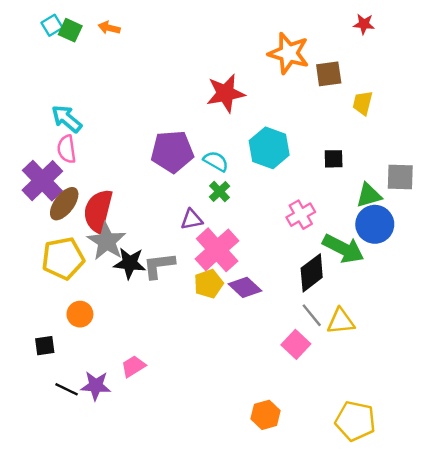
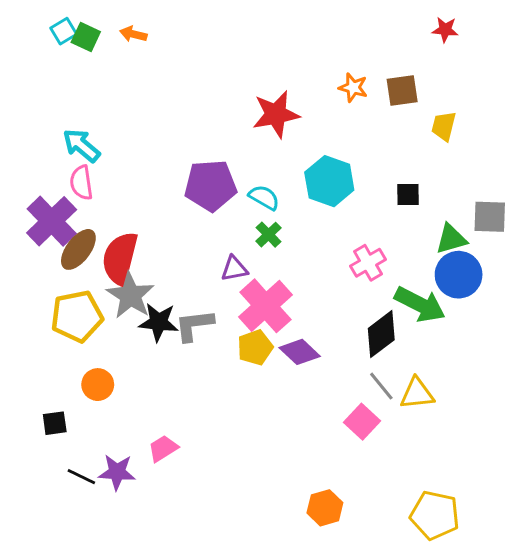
orange star: (289, 53) -> (353, 88), moved, size x0.6

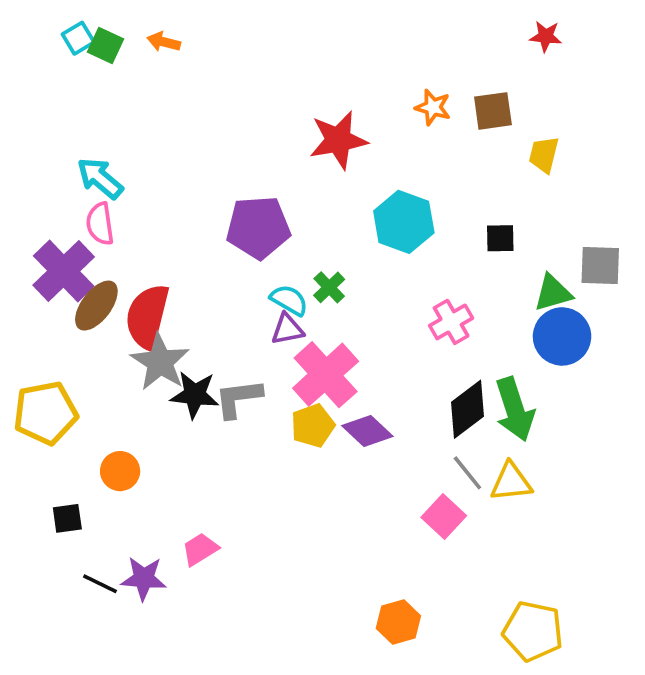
cyan semicircle: (264, 197) -> (289, 300), moved
green arrow: (420, 304) -> (515, 409), moved, turned 45
yellow pentagon: (77, 316) -> (45, 413), moved

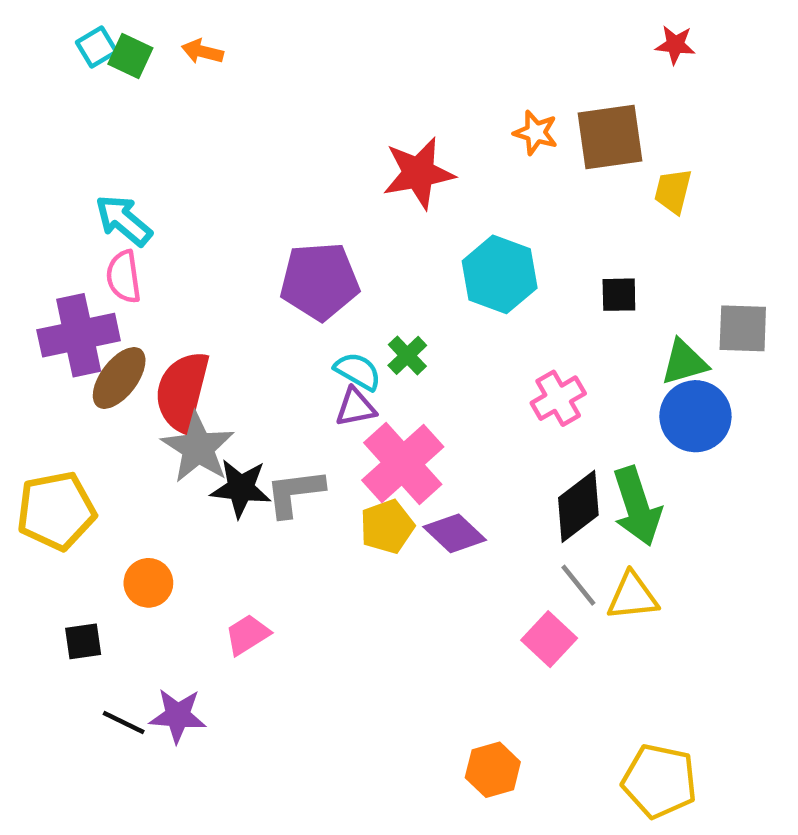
brown square: (493, 111) -> (610, 137), size x1.4
purple cross: (64, 271) -> (79, 335), turned 32
pink trapezoid: (200, 549) -> (247, 635), moved

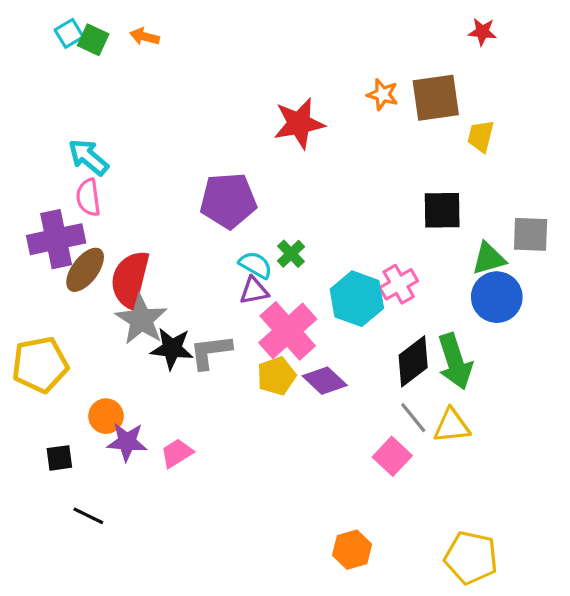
cyan hexagon: (500, 274) -> (357, 299), moved
black square: (619, 295) -> (442, 210), size x1.5
purple star: (178, 716) -> (127, 442), moved

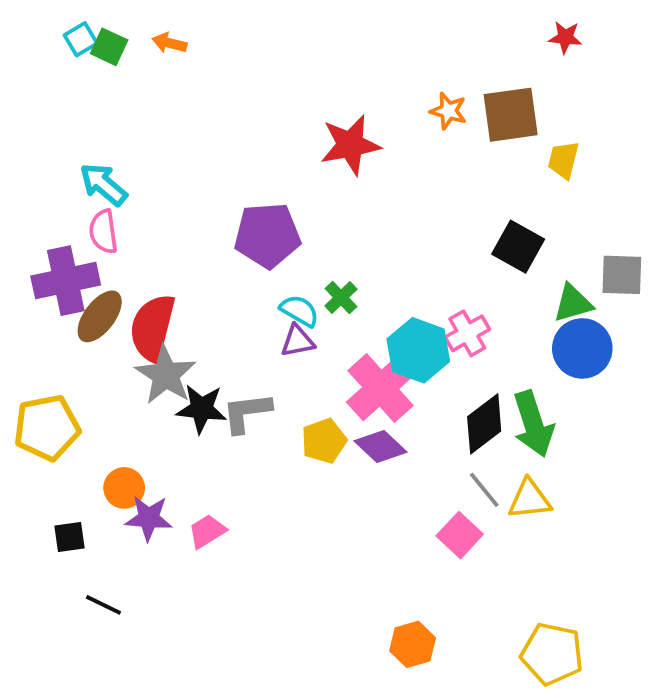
black square: (442, 210) -> (518, 247), turned 30
pink cross: (288, 331) -> (381, 388), moved

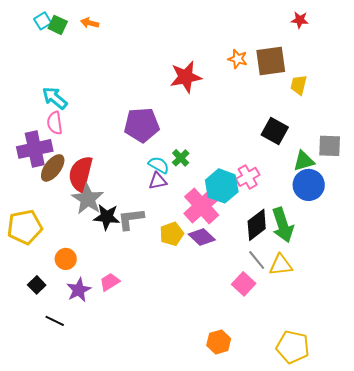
purple star: (149, 518) -> (79, 290), moved, turned -30
black square: (69, 537) -> (37, 285), turned -36

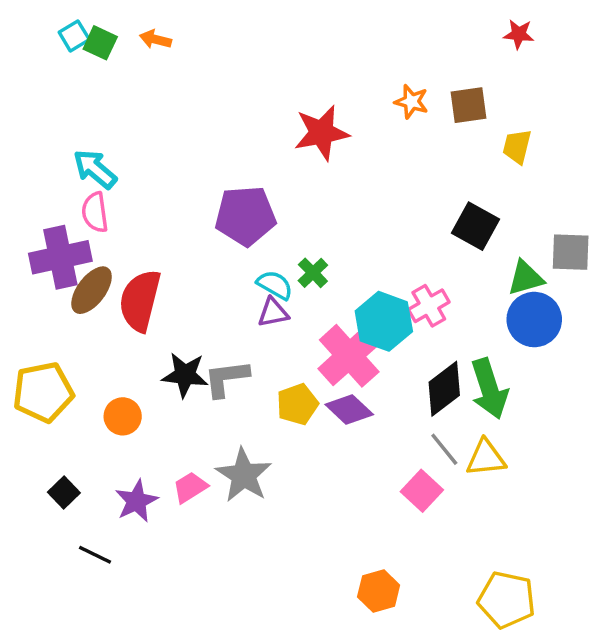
brown square: (271, 61) -> (469, 105), size x0.7
gray star: (88, 199) -> (244, 475), moved
orange circle: (66, 259) -> (123, 416), moved

